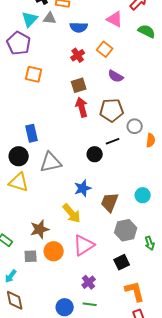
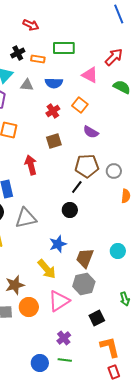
gray triangle: (50, 18) -> (27, 85), moved
red arrow: (82, 107) -> (31, 165), moved
gray circle: (135, 126) -> (114, 171), moved
black line: (113, 141) -> (77, 187), moved, turned -32
gray hexagon: (126, 230) -> (84, 284), moved

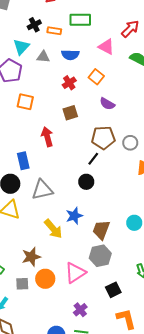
yellow arrow: (47, 269) -> (53, 229), moved

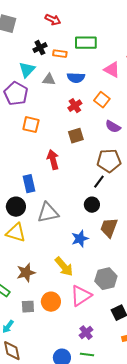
yellow arrow: (53, 229) -> (64, 267), moved
brown trapezoid: (101, 230) -> (109, 228), moved
brown star: (31, 257) -> (26, 273), moved

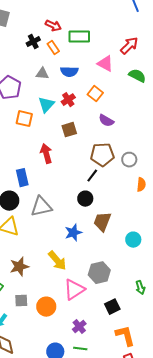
red arrow: (53, 20) -> (53, 26), moved
orange rectangle: (60, 54) -> (53, 48), turned 48
cyan triangle: (27, 70) -> (46, 105), moved
orange circle: (51, 302) -> (46, 307), moved

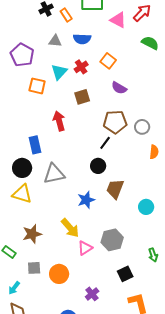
pink triangle: (105, 64) -> (118, 20), moved
pink triangle: (74, 290) -> (85, 248), moved, size x0.7

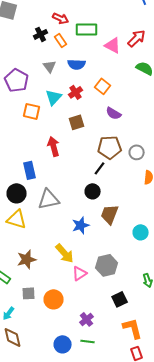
gray triangle: (55, 41) -> (50, 66), turned 48

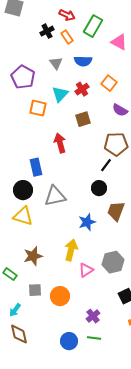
green rectangle: (87, 29) -> (93, 26), turned -60
yellow arrow: (65, 253) -> (71, 250), turned -125

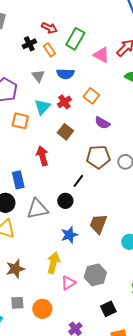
brown square: (83, 119) -> (65, 132), turned -35
black line: (106, 165) -> (78, 181), moved
black circle: (99, 188) -> (65, 201), moved

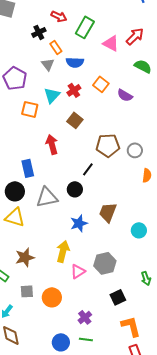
orange rectangle: (49, 50) -> (56, 47), moved
purple semicircle: (102, 123) -> (125, 95), moved

